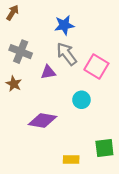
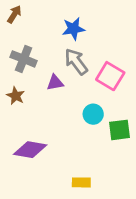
purple diamond: (42, 120) -> (30, 150), moved
green square: (104, 148) -> (119, 130), moved

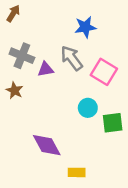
blue star: (73, 29) -> (85, 27), moved
purple triangle: (55, 83) -> (46, 69), moved
purple diamond: (30, 150) -> (47, 145), moved, turned 52

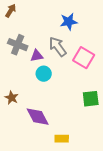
brown star: (14, 90) -> (12, 98), moved
cyan circle: (88, 108) -> (44, 74), moved

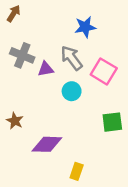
cyan circle: (44, 74) -> (72, 91), moved
purple diamond: (38, 117) -> (47, 144), turned -60
yellow rectangle: (62, 139) -> (77, 171), turned -72

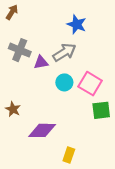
blue star: (85, 27) -> (77, 24), turned 30
gray arrow: (72, 58) -> (64, 52), turned 95
pink square: (104, 71) -> (90, 84), moved

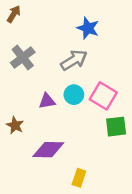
gray cross: (20, 50) -> (23, 58), turned 30
purple triangle: (41, 62) -> (47, 101), moved

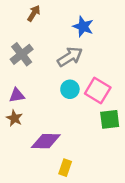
brown arrow: (14, 14) -> (34, 13), moved
purple triangle: (47, 101) -> (17, 95), moved
yellow rectangle: (79, 178) -> (65, 168), moved

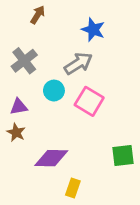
cyan circle: (70, 89) -> (54, 91), moved
pink square: (98, 90) -> (89, 101), moved
green square: (110, 119) -> (123, 155), moved

